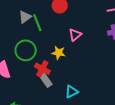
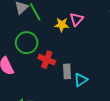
yellow star: (59, 53) -> (62, 25), moved
gray rectangle: (46, 80) -> (67, 71), moved, turned 40

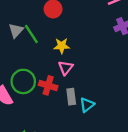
pink triangle: (77, 19) -> (66, 68), moved
green circle: (27, 43) -> (23, 81), moved

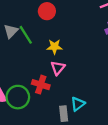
green circle: (23, 81) -> (18, 97), moved
gray rectangle: (71, 97) -> (64, 114), moved

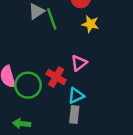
yellow star: (54, 47) -> (90, 24), moved
cyan triangle: (78, 104) -> (76, 96), moved

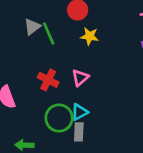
red cross: (56, 77) -> (48, 80), moved
green circle: (28, 85) -> (59, 118), moved

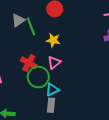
yellow star: (90, 36) -> (53, 40), moved
green circle: (59, 118) -> (38, 77), moved

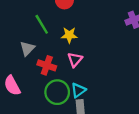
gray triangle: (18, 20) -> (27, 48), moved
green circle: (38, 77) -> (57, 92), moved

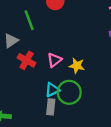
yellow star: (69, 35) -> (77, 66), moved
green circle: (57, 92) -> (69, 92), moved

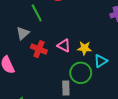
pink triangle: (54, 60) -> (64, 46), turned -48
cyan triangle: (52, 90) -> (101, 61), moved

